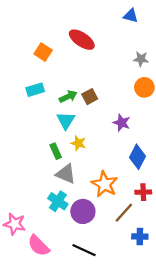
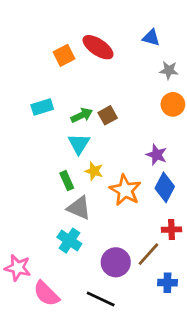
blue triangle: (131, 16) -> (151, 38), moved
orange square: (43, 52) -> (64, 55), moved, turned 30
purple star: (122, 123) -> (157, 155), moved
orange star: (105, 184) -> (125, 190), moved
purple circle: (83, 211) -> (116, 262), moved

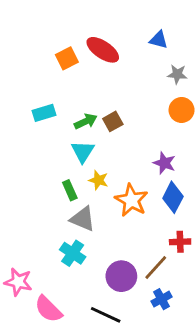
blue cross: (167, 283) -> (161, 299), moved, turned -30

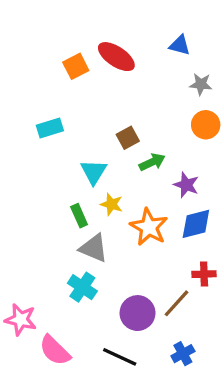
green arrow: (86, 121) -> (152, 162), moved
blue diamond: (173, 197) -> (196, 224), turned 48
blue cross: (161, 299) -> (183, 354), moved

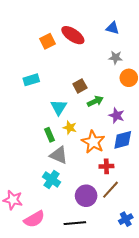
gray star: (201, 84) -> (116, 58), moved
red cross: (204, 274) -> (106, 166), moved
pink semicircle: (55, 350) -> (34, 219), turned -75
blue cross: (183, 354) -> (126, 219), moved
black line: (120, 357) -> (75, 223), turned -30

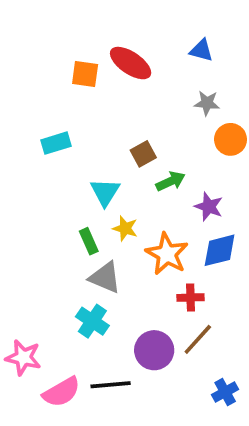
orange square: (47, 41) -> (85, 74), turned 35
black line: (75, 223) -> (111, 385), moved

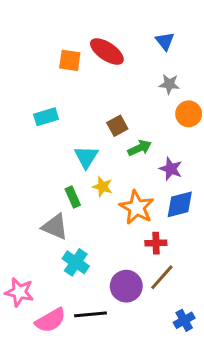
blue triangle: (201, 50) -> (165, 41), turned 36
gray triangle: (105, 278) -> (55, 227), moved

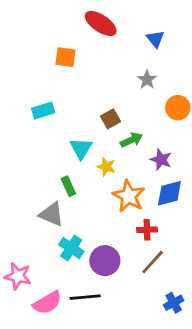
red ellipse: (107, 51) -> (101, 23), moved
gray star: (169, 84) -> (147, 80), moved, turned 30
yellow star: (102, 187) -> (106, 167), moved
purple circle: (126, 286) -> (105, 261), moved

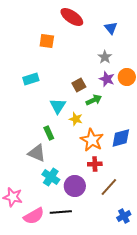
purple star: (161, 160) -> (107, 79), moved
red cross: (147, 230) -> (95, 164), moved

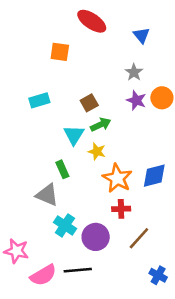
brown square: (79, 85) -> (89, 103), moved
green arrow: (94, 100) -> (101, 125), moved
blue cross: (124, 216) -> (158, 275), turned -32

